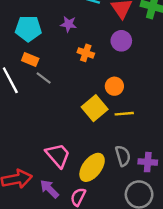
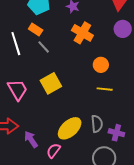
purple circle: (121, 41) -> (123, 29), moved
orange cross: (86, 53) -> (82, 33), size x1.5
yellow square: (95, 108) -> (51, 83), moved
pink trapezoid: (58, 155) -> (17, 90), moved

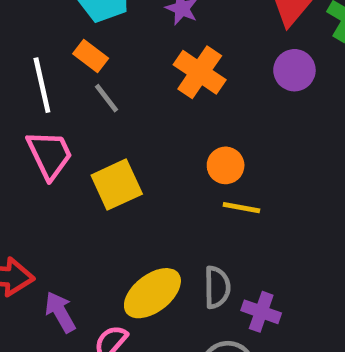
orange circle: (101, 65) -> (226, 165), moved
pink trapezoid: (17, 90) -> (50, 155), moved

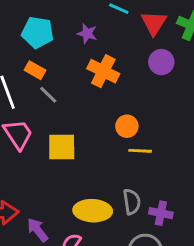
yellow square: (117, 185) -> (62, 147), turned 32
yellow ellipse: (152, 293) -> (93, 211), turned 48

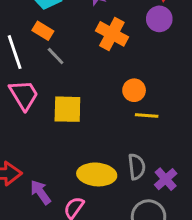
purple circle: (161, 62) -> (159, 19), moved
purple cross: (161, 213) -> (166, 179), turned 35

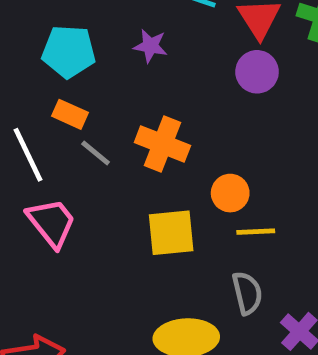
orange cross: (112, 34) -> (162, 144), moved
yellow square: (67, 109) -> (171, 233), moved
gray semicircle: (137, 167) -> (247, 293), moved

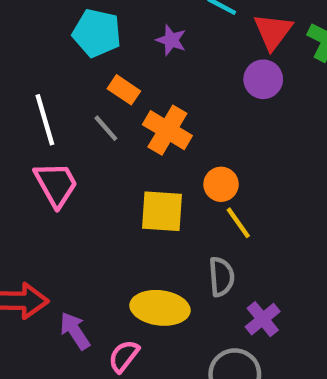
orange rectangle: (70, 114) -> (124, 90), moved
yellow line: (256, 232) -> (238, 223), turned 48

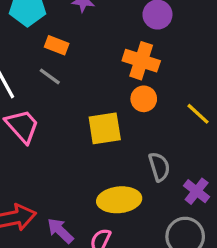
orange cross: (167, 130) -> (141, 61), moved
yellow line: (238, 223) -> (198, 114), moved

